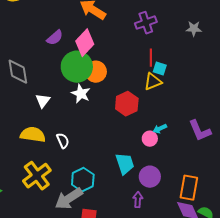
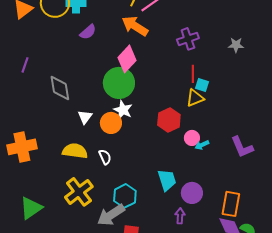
purple semicircle: (55, 38) -> (88, 32), moved
orange circle: (96, 72) -> (111, 123), moved
pink circle: (150, 139) -> (192, 138), moved

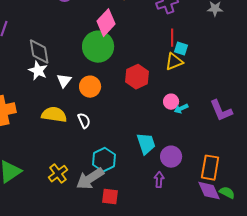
white star: (123, 110) -> (38, 71), moved
red hexagon: (169, 120) -> (137, 77), moved
yellow cross: (79, 192) -> (58, 174), moved, size x0.7

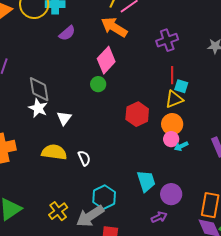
green circle: (98, 47) -> (98, 84), size x0.5
orange circle: (90, 87) -> (172, 124), moved
purple arrow: (159, 180) -> (159, 217), turned 63

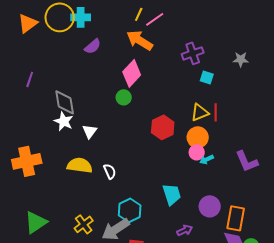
red line: (172, 75) -> (216, 112), moved
cyan square: (181, 86) -> (207, 77), moved
purple circle: (171, 194) -> (210, 206), moved

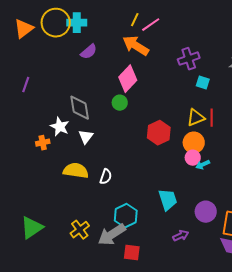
gray diamond: (65, 102) -> (80, 108), moved
orange cross: (27, 161) -> (43, 143), moved, size x0.5
white semicircle: (110, 171) -> (106, 177), turned 42

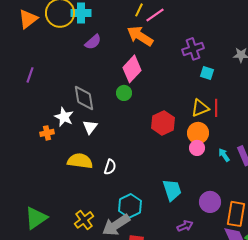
cyan arrow: (203, 165) -> (224, 155), moved, turned 80

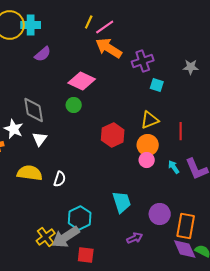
orange arrow: (140, 36) -> (109, 48), moved
pink diamond: (132, 69) -> (82, 81), turned 72
red line: (216, 108) -> (181, 131), moved
yellow cross: (84, 220) -> (46, 237), moved

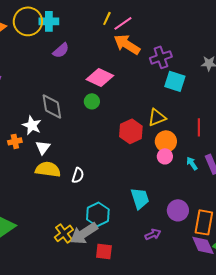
cyan square: (157, 85) -> (175, 81), size x1.5
yellow triangle: (150, 120) -> (157, 117), moved
white triangle: (40, 139) -> (43, 147), moved

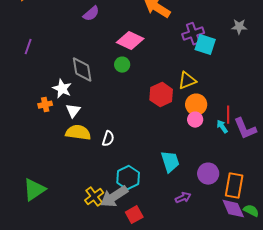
purple cross: (161, 57) -> (193, 34), moved
red line: (199, 127) -> (228, 115), moved
red square: (104, 251) -> (134, 215), turned -36

